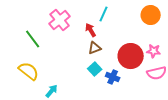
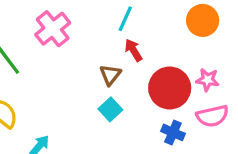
red arrow: (91, 30) -> (133, 50), moved
brown triangle: (95, 48) -> (110, 75), turned -32
blue cross: (113, 77) -> (173, 132), moved

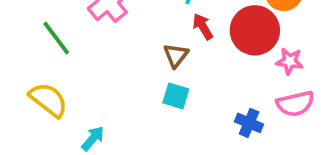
red circle: (170, 88) -> (255, 30), moved
cyan square: (110, 109) -> (176, 96), turned -30

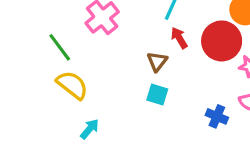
yellow semicircle: (48, 100) -> (72, 85), moved

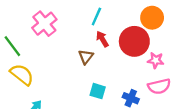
cyan square: (157, 94) -> (98, 91), moved

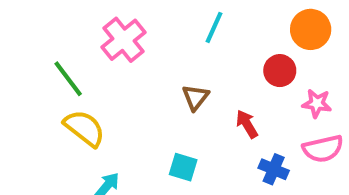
red arrow: (102, 39) -> (247, 124), moved
red circle: (134, 41) -> (280, 71), size x0.6
cyan square: (98, 91) -> (183, 167), moved

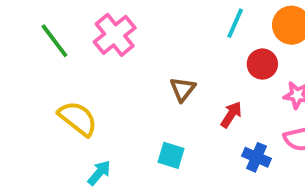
cyan line: (214, 27) -> (235, 23), moved
green line: (68, 79) -> (54, 41), moved
red arrow: (247, 124) -> (231, 115), turned 64

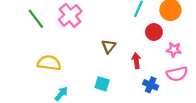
red arrow: (231, 115) -> (136, 61), turned -40
yellow semicircle: (78, 118) -> (49, 63), turned -30

